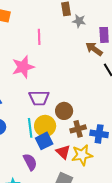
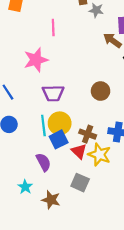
brown circle: (64, 111) -> (101, 91), moved
brown cross: (78, 129) -> (88, 134), moved, turned 35
yellow star: (82, 155) -> (99, 155), turned 30

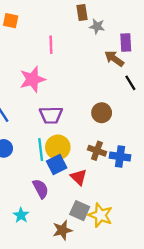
brown cross: (88, 134) -> (97, 151), moved
yellow star: (99, 155) -> (100, 215), moved
brown star: (51, 200) -> (62, 230), moved, turned -30

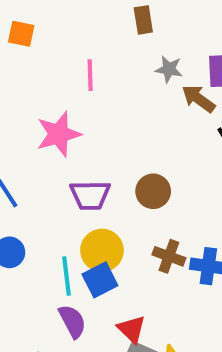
gray star: (97, 26) -> (169, 69), moved
brown circle: (102, 113) -> (153, 191), moved
cyan line: (41, 150) -> (66, 276), moved
red triangle: (79, 177) -> (131, 329), moved

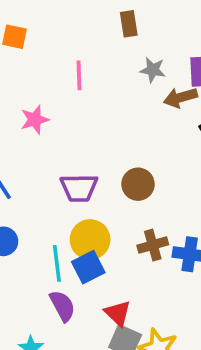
brown arrow: (198, 99) -> (180, 98), turned -52
pink star: (59, 134) -> (35, 120), moved, size x0.7
brown cross: (169, 256) -> (153, 245), turned -36

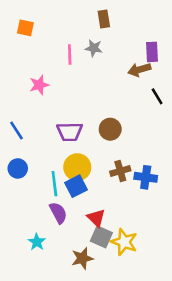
gray star: (153, 70) -> (94, 48), moved

